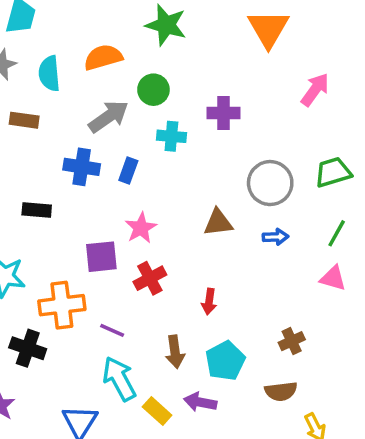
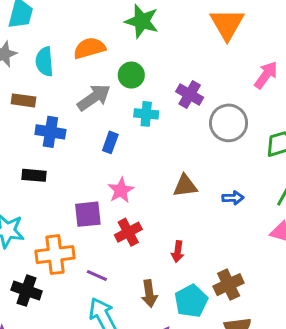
purple cross: (223, 113) -> (190, 95), turned 30
blue cross: (82, 167) -> (50, 132), moved
gray circle: (270, 183) -> (229, 123), moved
brown cross: (292, 341) -> (229, 285), moved, size x1.4

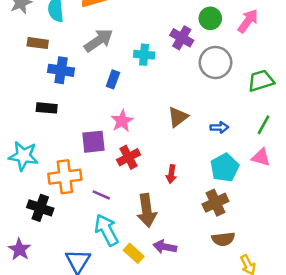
green circle: (131, 75) -> (210, 18), moved
brown triangle: (185, 186) -> (178, 117), turned -30
brown arrow: (149, 294) -> (147, 210), size x1.4
cyan pentagon: (191, 301) -> (225, 168), moved

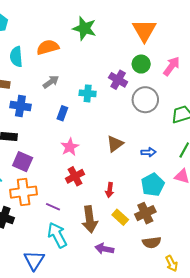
gray arrow: (99, 40) -> (51, 82), size x0.7
purple square: (93, 142) -> (23, 162), moved, turned 30
yellow rectangle: (134, 253) -> (120, 217), moved

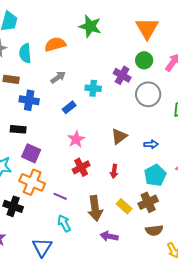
blue rectangle: (62, 113) -> (69, 107), turned 32
red arrow: (110, 190) -> (114, 171), moved
orange cross: (24, 192) -> (32, 182), turned 30
cyan arrow: (57, 235) -> (64, 223), size x0.7

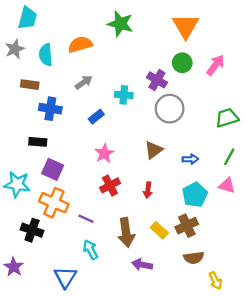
gray circle: (148, 94) -> (170, 109), moved

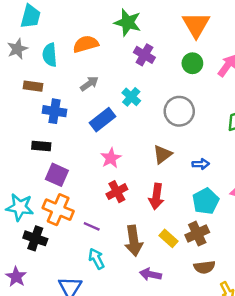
purple cross: (157, 80) -> (144, 55), moved
cyan cross: (124, 95) -> (131, 97), turned 36
blue rectangle: (96, 117) -> (102, 120), size x1.5
cyan star: (17, 184) -> (20, 207), moved
red arrow: (148, 190) -> (156, 196), size x1.5

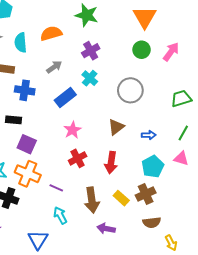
purple cross: (144, 55) -> (91, 51), moved, turned 30

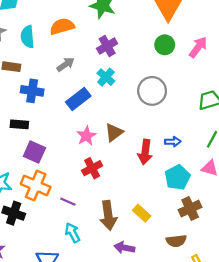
brown triangle: (116, 127) -> (114, 132), moved
red arrow: (111, 162) -> (145, 152), moved
brown cross: (146, 194) -> (190, 209), moved

